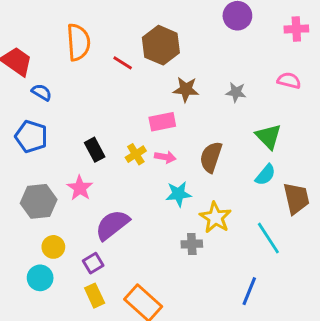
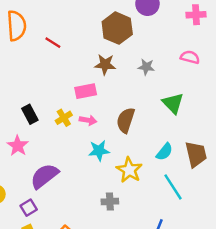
brown hexagon: (161, 45) -> (117, 28), moved
cyan semicircle: (265, 175) -> (164, 152), moved
gray cross: (192, 244) -> (110, 202), moved

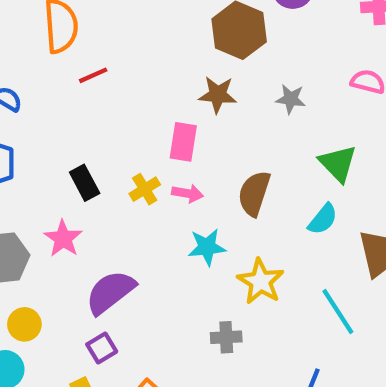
red line: (53, 43) -> (93, 75), moved, turned -56
pink rectangle: (86, 91) -> (183, 142), turned -70
cyan semicircle: (164, 152) -> (323, 219), moved
purple square: (29, 208) -> (102, 348), moved

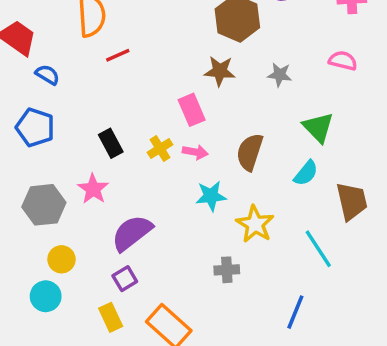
pink rectangle: (183, 142) -> (192, 110), turned -32

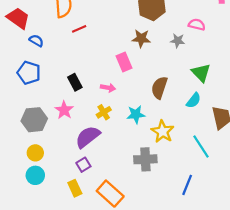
pink semicircle: (343, 61) -> (197, 25), moved
yellow cross: (160, 148) -> (104, 112), moved
pink arrow: (195, 152) -> (108, 88), moved
yellow circle: (61, 259) -> (35, 153), moved
gray cross: (227, 270) -> (145, 159), size x1.5

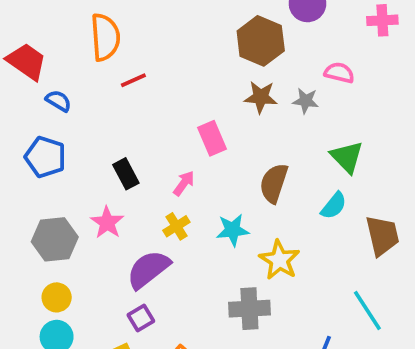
brown star: (141, 38) -> (261, 97), moved
pink arrow: (108, 88) -> (184, 183), turned -64
cyan line: (201, 146) -> (367, 311), moved

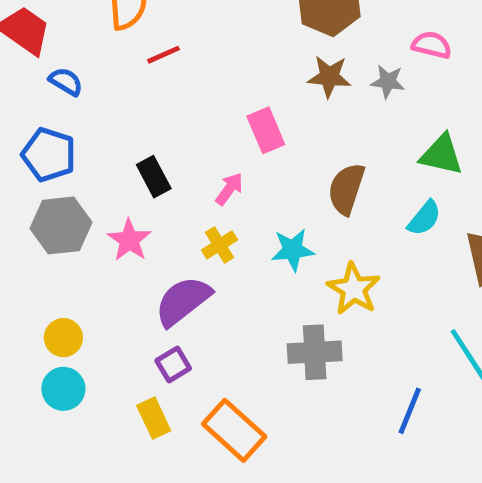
green triangle: (347, 157) -> (441, 155), turned -33
gray hexagon: (55, 239) -> (61, 225), moved

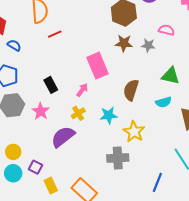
pink rectangle: (266, 130) -> (97, 66), size x1.4
cyan semicircle: (424, 218) -> (163, 102), turned 35
purple square: (173, 364) -> (35, 167), moved, turned -32

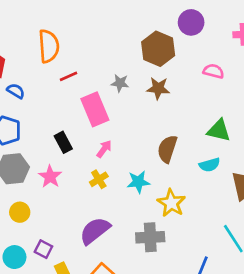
gray star: (148, 45) -> (120, 83), moved
pink rectangle: (97, 66) -> (95, 109), moved
purple semicircle: (63, 137) -> (95, 231), moved
yellow circle: (13, 152) -> (20, 212), moved

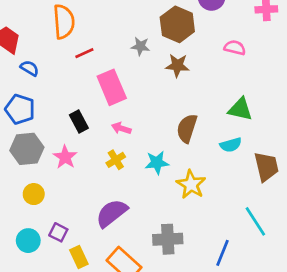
gray star: (120, 83) -> (140, 46), moved
pink arrow: (104, 149) -> (121, 128), turned -108
gray cross: (150, 237) -> (168, 239), moved

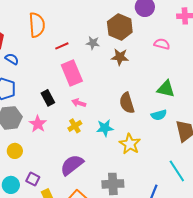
red line: (84, 53) -> (62, 46), moved
brown semicircle: (187, 128) -> (127, 103), turned -35

